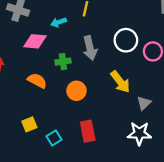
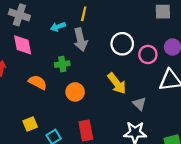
pink diamond: (35, 41) -> (23, 45), moved, turned 75
gray arrow: (90, 48) -> (80, 39), moved
gray triangle: (144, 103) -> (139, 104), turned -32

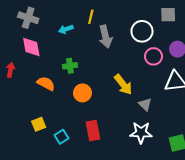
gray arrow: (80, 39) -> (105, 37), moved
white circle: (122, 44) -> (142, 31), moved

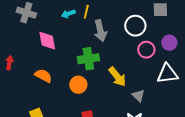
cyan arrow: (66, 29) -> (68, 14), moved
pink diamond: (31, 47) -> (47, 41), moved
green cross: (70, 66) -> (88, 59), moved, size x1.5

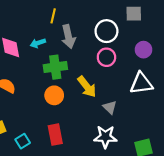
cyan arrow: (68, 14) -> (38, 43), moved
pink circle: (146, 50) -> (106, 57), moved
orange circle: (78, 85) -> (54, 95), moved

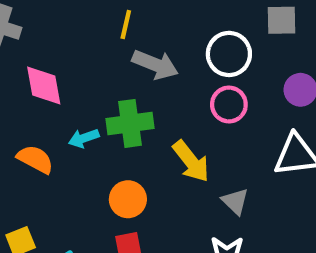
gray arrow: (68, 37) -> (155, 65), turned -55
cyan arrow: (38, 43) -> (84, 138), moved
orange circle: (54, 95) -> (128, 199), moved

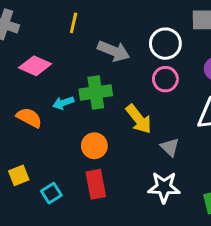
yellow line: (126, 25) -> (74, 23), moved
pink diamond: (44, 86) -> (35, 66), turned -56

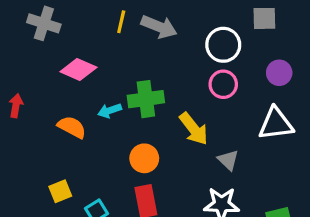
gray arrow: (114, 51) -> (159, 27), moved

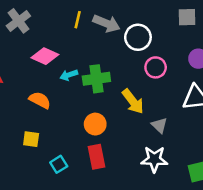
gray cross: (44, 23) -> (18, 21), turned 35
white circle: (223, 45) -> (138, 37), moved
cyan arrow: (110, 111) -> (69, 75), moved
yellow square: (60, 191) -> (31, 139), moved, turned 30

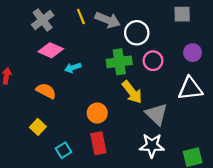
yellow line: (78, 20) -> (81, 17), turned -35
gray cross: (18, 21) -> (43, 20), moved
green cross: (96, 79) -> (119, 62), moved
gray triangle: (159, 125) -> (156, 114), size x1.5
yellow square: (31, 139) -> (38, 127), turned 35

